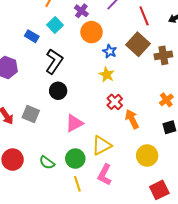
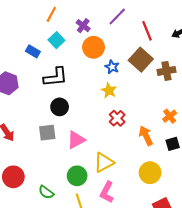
black L-shape: (54, 61) -> (55, 77), turned 50
gray square: (31, 114) -> (47, 133), moved, turned -30
orange arrow: (132, 119) -> (146, 136), moved
green semicircle: (47, 163) -> (46, 192), moved

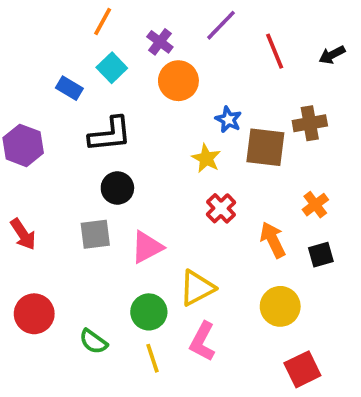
brown square: (141, 60) -> (265, 147), moved, turned -35
blue star: (112, 67) -> (228, 120), moved

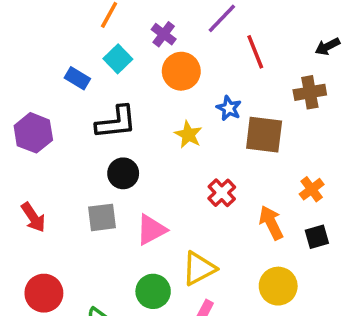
red line: (275, 51) -> (255, 52), moved
brown cross: (310, 123) -> (310, 92), moved
yellow star: (206, 158) -> (188, 135), moved

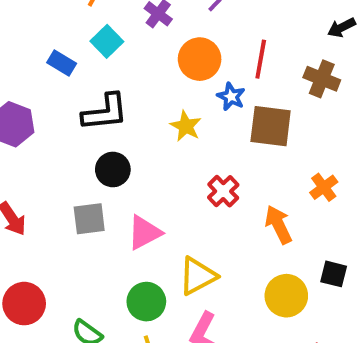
red line: (255, 52) -> (261, 59), moved, turned 32
orange circle: (181, 71) -> (200, 59), moved
brown cross: (310, 92) -> (322, 79), turned 32
black square: (317, 237) -> (334, 274), moved, turned 30

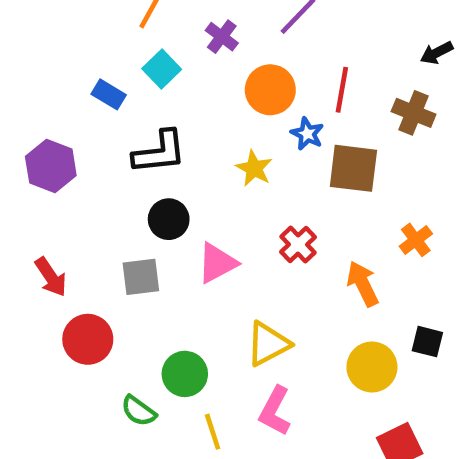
pink triangle: (144, 233) -> (217, 263), moved
green circle: (146, 302) -> (185, 374), moved
red circle: (24, 304) -> (88, 339), moved

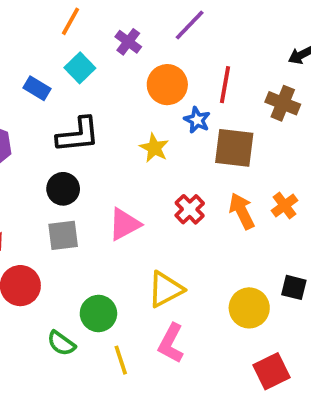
black circle: (169, 219) -> (63, 189), moved
orange arrow: (363, 284) -> (242, 211), moved

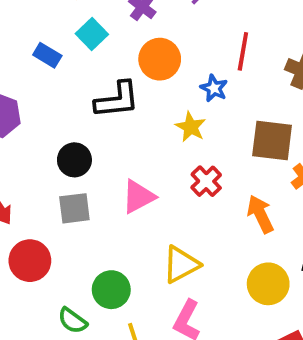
orange circle: (167, 85) -> (160, 59), moved
black L-shape: (78, 135) -> (117, 100), moved
yellow star: (154, 148) -> (191, 127), moved
brown square: (234, 148) -> (272, 140), moved
orange arrow: (242, 211) -> (260, 214), moved

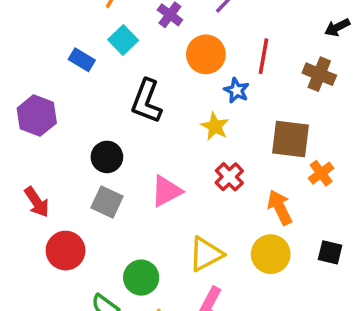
orange circle: (160, 59) -> (206, 54), moved
black L-shape: (117, 100) -> (147, 101), turned 117
gray square: (74, 208) -> (107, 202), turned 32
yellow circle: (268, 284) -> (271, 254), moved

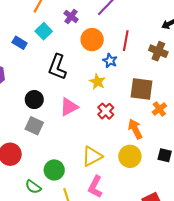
pink triangle: (166, 191) -> (69, 107), moved

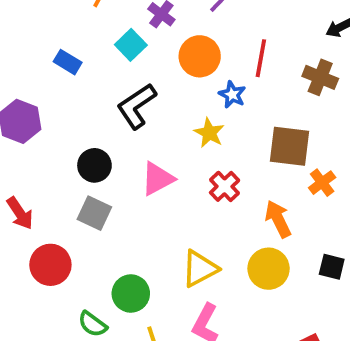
cyan square: (44, 31) -> (131, 45), moved
black L-shape: (57, 67) -> (137, 106), turned 35

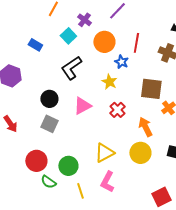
red circle: (50, 265) -> (36, 161), moved

